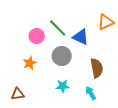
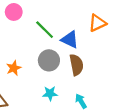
pink circle: (37, 36) -> (14, 12), moved
brown semicircle: (97, 68) -> (76, 65), moved

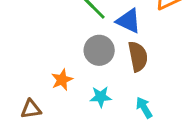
orange star: (14, 68) -> (62, 80), moved

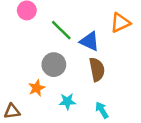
gray circle: (99, 50) -> (54, 65), moved

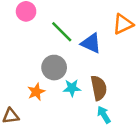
brown semicircle: (97, 69) -> (99, 88), moved
cyan star: (67, 101) -> (72, 88), moved

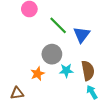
blue triangle: (91, 43) -> (82, 35), turned 42

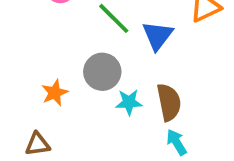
orange star: (38, 74) -> (55, 93), moved

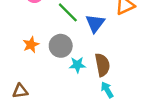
orange star: (55, 93) -> (31, 45), moved

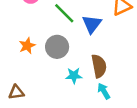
cyan star: (77, 65) -> (74, 76), moved

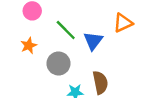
orange star: (27, 46) -> (29, 46), moved

